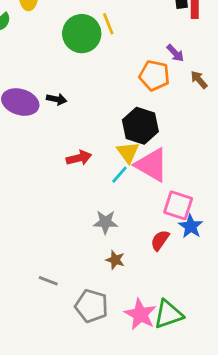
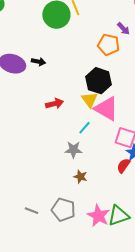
cyan line: (119, 175) -> (84, 128), moved
red semicircle: (160, 240) -> (123, 166), moved
gray line: (48, 281) -> (31, 211), moved

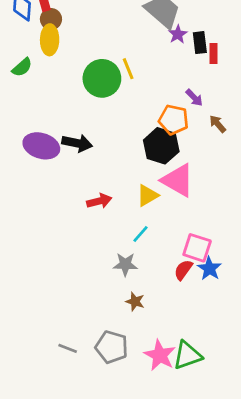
black arrow: (38, 62) -> (77, 143), size x1.5
black hexagon: (98, 81) -> (161, 146), moved
yellow triangle: (89, 100) -> (147, 195), turned 36
pink triangle: (106, 109) -> (178, 180), moved
red semicircle: (123, 166) -> (183, 270), moved

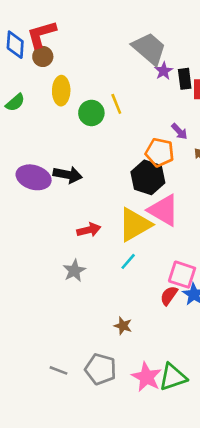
yellow ellipse: (50, 40) -> (61, 91), moved
green circle: (102, 78) -> (91, 113), size x0.7
yellow triangle: (147, 195) -> (135, 225), size x1.6
gray star: (125, 264) -> (74, 271), moved, turned -30

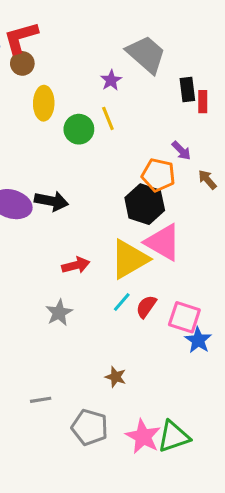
purple star: (164, 71) -> (111, 80), moved
red semicircle: (169, 296) -> (146, 307), moved
gray line: (59, 370) -> (41, 400), moved, turned -30

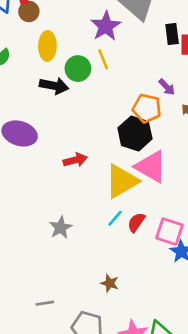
purple star: (111, 80) -> (106, 26), size x1.6
black arrow: (51, 201) -> (54, 86), moved
red arrow: (76, 265) -> (75, 160), moved

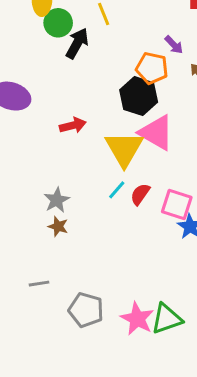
green circle: (78, 69) -> (58, 23), moved
black arrow: (54, 86) -> (77, 43), moved, turned -72
yellow triangle: (122, 181) -> (124, 149), turned -30
brown star: (110, 283) -> (58, 226), moved

